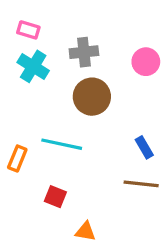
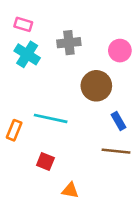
brown circle: (92, 97) -> (96, 86), moved

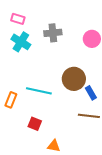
brown circle: (96, 86) -> (74, 79), moved

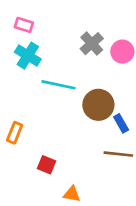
gray cross: (53, 33) -> (92, 44), moved, turned -36
cyan line: (39, 91) -> (58, 85), moved

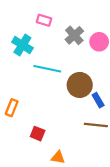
pink rectangle: (24, 25) -> (44, 20), moved

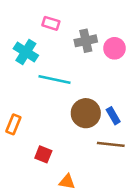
gray cross: (74, 35) -> (86, 41), turned 30
brown circle: (80, 85) -> (86, 113), moved

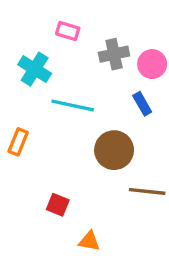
blue rectangle: (113, 116) -> (142, 104), moved
orange rectangle: (13, 124) -> (18, 142), moved

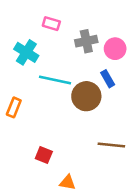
brown circle: (114, 150) -> (86, 96), moved

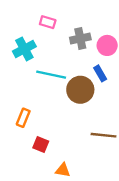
cyan cross: (26, 52) -> (24, 49), turned 30
orange rectangle: (14, 107) -> (23, 118), moved

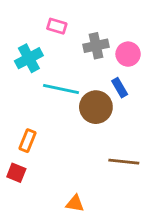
red square: (41, 145) -> (16, 173), moved

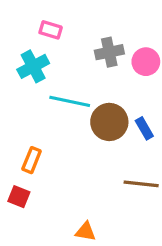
pink rectangle: (57, 26) -> (51, 30), moved
blue rectangle: (120, 88) -> (144, 128), moved

